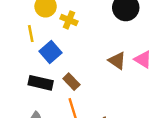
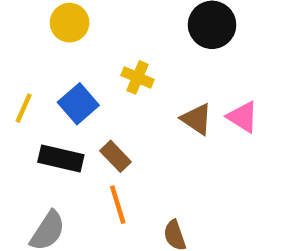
yellow cross: (69, 20) -> (137, 77), moved
yellow line: (31, 34) -> (24, 108), moved, turned 35

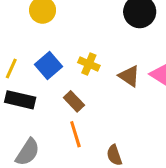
yellow cross: (137, 77) -> (89, 64), moved
black rectangle: (61, 159) -> (20, 100), moved

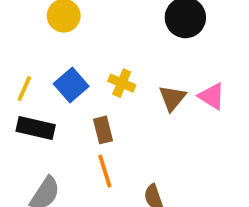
brown triangle: (129, 76) -> (172, 98), turned 35
brown rectangle: (74, 101) -> (103, 130), turned 30

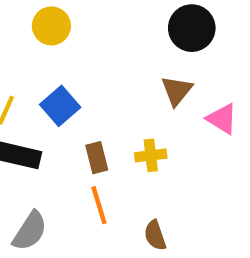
yellow cross: (122, 83) -> (151, 155), moved, turned -30
brown triangle: (172, 98) -> (177, 91), moved

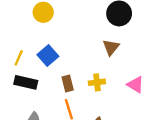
pink triangle: (222, 119) -> (135, 85), moved

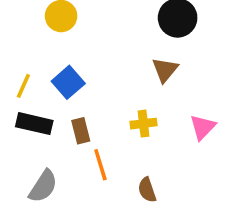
brown rectangle: (68, 83) -> (81, 131), moved
pink triangle: (135, 85) -> (203, 127), turned 42

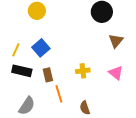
brown triangle: (165, 70) -> (116, 41), moved
pink triangle: (203, 127) -> (116, 73), turned -35

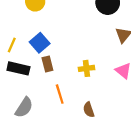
brown rectangle: (48, 75) -> (47, 64), moved

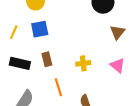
blue square: (40, 43) -> (40, 29), moved, turned 30
yellow line: (12, 45) -> (14, 32), moved

